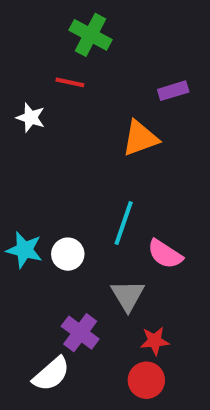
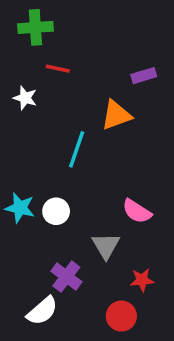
green cross: (91, 35) -> (35, 27), moved, turned -32
cyan line: (124, 223) -> (77, 149), moved
red star: (155, 341) -> (142, 280), moved

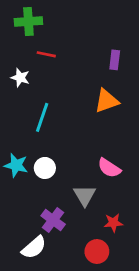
purple rectangle: (144, 76) -> (115, 60), turned -66
orange triangle: (116, 115) -> (106, 101), moved
cyan line: (77, 149) -> (42, 117), moved

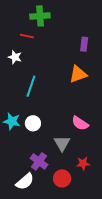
green cross: (28, 21) -> (40, 16), moved
red line: (46, 54) -> (27, 36), moved
red circle: (97, 251) -> (62, 178), moved

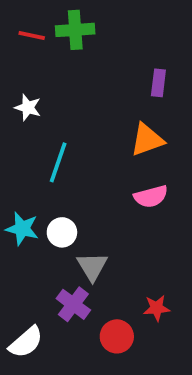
red line: (27, 36) -> (32, 36), moved
pink semicircle: (80, 123) -> (151, 196), moved, turned -48
gray triangle: (62, 143) -> (92, 266), moved
white semicircle: (25, 181) -> (26, 342), moved

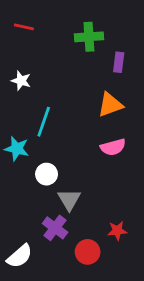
green cross: (75, 30) -> (89, 37), moved
cyan star: (22, 229) -> (17, 149), moved

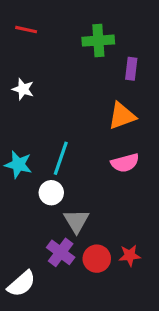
cyan line: (44, 122) -> (61, 158), moved
red circle: (88, 252) -> (97, 259), moved

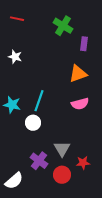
green cross: (98, 41) -> (63, 26), turned 36
gray triangle: (76, 221) -> (62, 149), moved
red circle: (97, 259) -> (62, 175), moved

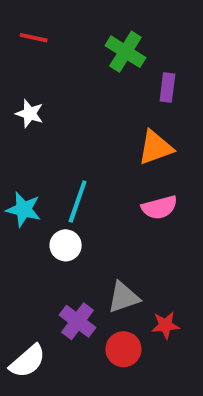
gray triangle: (62, 149) -> (123, 297), turned 42

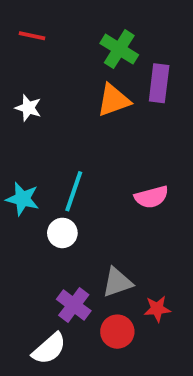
purple rectangle: (167, 88) -> (159, 83), size x1.4
orange triangle: (155, 148) -> (114, 100), moved
white semicircle: (28, 361) -> (49, 349), moved

